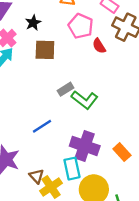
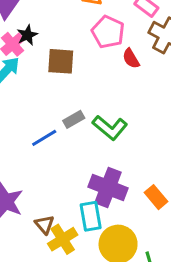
black star: (33, 23) -> (27, 35), moved
gray rectangle: (66, 89) -> (74, 119), moved
blue line: (42, 126) -> (44, 138), moved

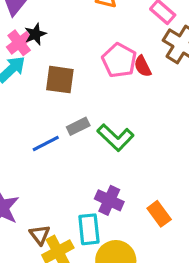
pink pentagon: (108, 32) -> (119, 60), moved
brown square: (61, 61) -> (60, 80), moved
purple cross: (108, 188) -> (109, 200), size x0.7

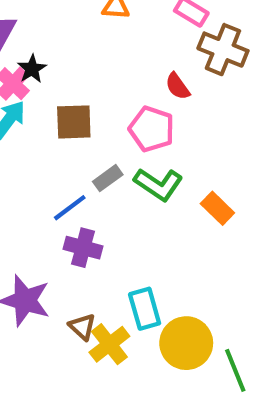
pink pentagon: (119, 60) -> (152, 129), moved
purple cross: (109, 200) -> (83, 248), moved
orange rectangle: (159, 214) -> (217, 208), moved

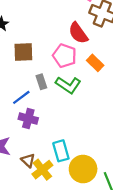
red semicircle: (178, 86) -> (78, 33), size x1.5
gray rectangle: (108, 178) -> (41, 82), turned -72
orange rectangle: (217, 208) -> (95, 63), moved

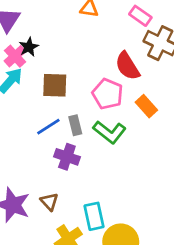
blue line: (21, 97) -> (48, 127), moved
purple cross: (28, 119) -> (67, 157), moved
brown triangle: (28, 160) -> (49, 202), moved

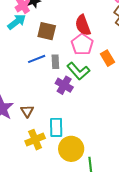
red semicircle: (127, 66) -> (83, 25), moved
purple cross: (67, 157) -> (64, 85), moved

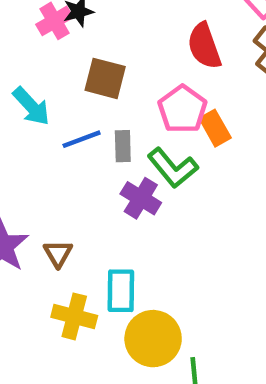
cyan arrow: (17, 22) -> (31, 106), moved, turned 84
red semicircle: (83, 25) -> (204, 46), moved
orange rectangle: (107, 58) -> (215, 128), moved
yellow cross: (35, 140) -> (74, 316), turned 36

